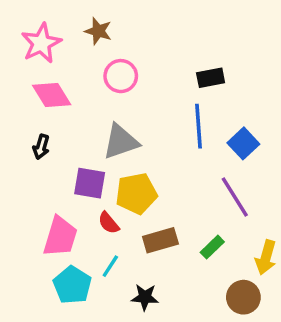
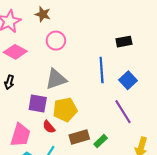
black rectangle: (211, 78) -> (124, 42), moved
pink diamond: (52, 95) -> (15, 52), turned -30
green rectangle: (212, 247) -> (101, 141), moved

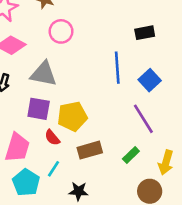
gray triangle: (56, 79) -> (44, 74), moved, turned 30
green rectangle: (101, 141) -> (131, 155), moved

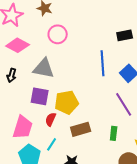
red semicircle: (52, 138) -> (51, 119), turned 64
green rectangle: (131, 155) -> (114, 133), turned -40

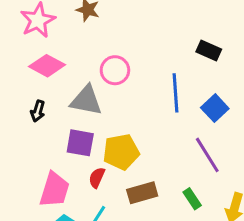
pink circle: (58, 34) -> (115, 70), moved
black rectangle: (125, 35) -> (209, 51), turned 35
green rectangle: (114, 133) -> (192, 199), turned -40

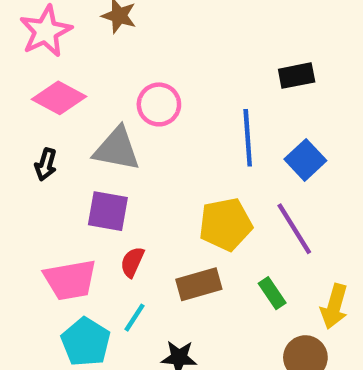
black rectangle: (209, 51) -> (297, 76), turned -35
yellow pentagon: (121, 152) -> (226, 224), moved
pink trapezoid: (54, 190) -> (70, 280), turned 63

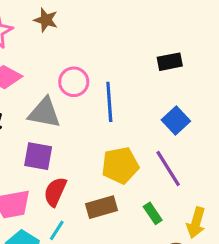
blue line: (248, 138) -> (109, 102), moved
red semicircle: (132, 262) -> (55, 192), size x1.4

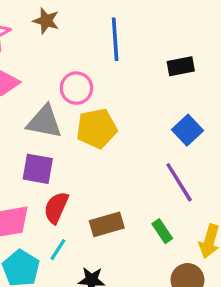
blue line: (109, 102) -> (115, 39), moved
yellow pentagon: (120, 165) -> (97, 128), moved

